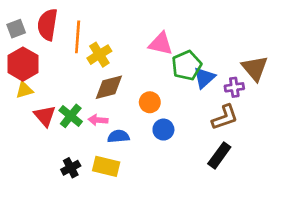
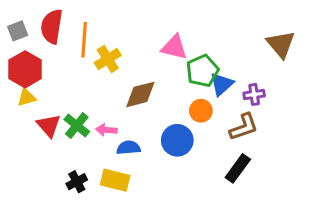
brown triangle: (255, 68) -> (281, 44), moved
brown diamond: (109, 87) -> (140, 94), moved
orange circle: (150, 102) -> (201, 111), moved
blue circle: (163, 130) -> (177, 140), size x1.4

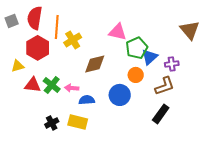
red hexagon: (25, 69) -> (38, 48), moved
red triangle: (49, 125) -> (33, 85), turned -42

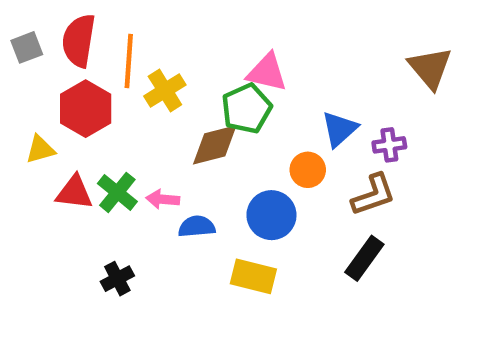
green pentagon: (137, 48) -> (247, 109), moved
yellow rectangle: (78, 122) -> (253, 276), moved

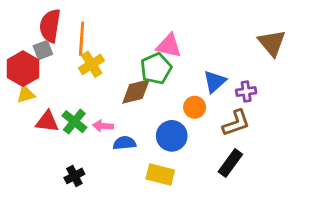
gray square: (27, 47) -> (43, 50), moved
yellow cross: (165, 90) -> (92, 64), moved
red hexagon: (86, 109) -> (23, 69), moved

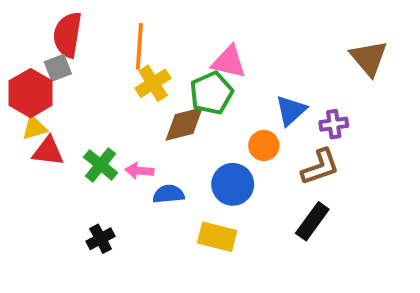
orange line: (82, 39) -> (139, 46), moved
yellow cross: (92, 64) -> (153, 83), moved
red triangle: (47, 122) -> (48, 151), moved

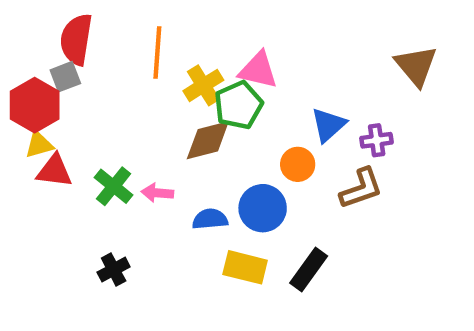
yellow cross: (153, 83) -> (203, 85), moved
blue semicircle: (169, 194) -> (210, 219), moved
black rectangle: (312, 221) -> (309, 270), moved

